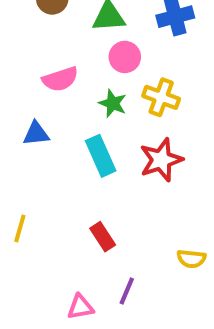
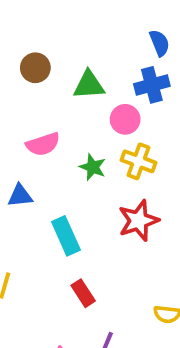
pink circle: (125, 57) -> (125, 119), moved
cyan rectangle: (101, 156) -> (66, 236), moved

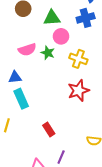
pink circle: (125, 119) -> (61, 36), moved
green star: (93, 167) -> (48, 53), moved
cyan rectangle: (66, 236) -> (21, 99), moved

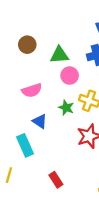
green star: (48, 53) -> (66, 108), moved
blue triangle: (15, 77) -> (40, 121), moved, turned 40

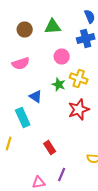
green triangle: (59, 55) -> (53, 26), moved
pink semicircle: (32, 90) -> (21, 64), moved

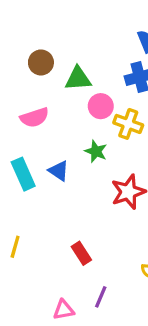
green triangle: (53, 26) -> (78, 79), moved
yellow cross: (79, 78) -> (128, 124), moved
cyan rectangle: (23, 118) -> (23, 174), moved

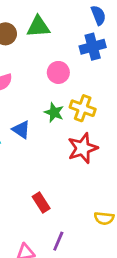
green triangle: (78, 79) -> (38, 27), moved
yellow cross: (128, 124) -> (83, 108), moved

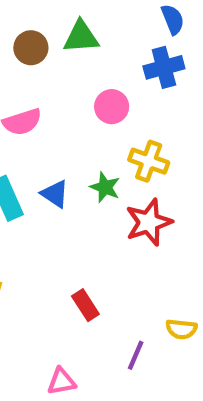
green star: (54, 112) -> (105, 187), moved
purple line: (58, 241) -> (136, 355), moved

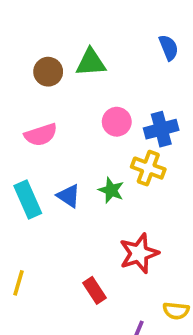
blue cross: (164, 67) -> (161, 129), moved
red star: (149, 222) -> (139, 253), moved

